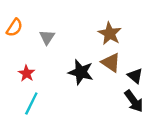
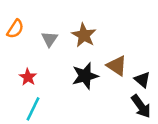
brown star: (110, 34) -> (84, 35), moved
black star: (81, 72) -> (85, 76), turned -30

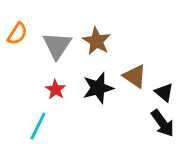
gray triangle: (50, 39) -> (57, 45), size x1.5
red star: (28, 77) -> (56, 89), moved

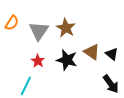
black star: (98, 88) -> (67, 60), turned 30
black triangle: (164, 92) -> (112, 54), moved

